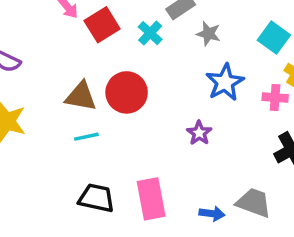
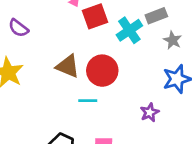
cyan cross: (150, 33) -> (129, 30), size x1.4
cyan line: (86, 137) -> (88, 101), moved

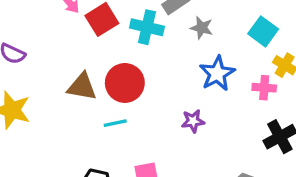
cyan cross: (129, 30) -> (147, 27), turned -30
purple star: (150, 112) -> (193, 121), turned 30

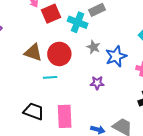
gray star: (202, 28) -> (93, 47), moved

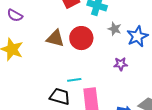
cyan line: (50, 77) -> (74, 80), moved

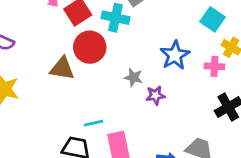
gray star: (115, 29) -> (133, 77), moved
red circle: (81, 38) -> (90, 47), moved

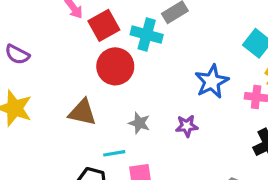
brown triangle: (62, 68) -> (82, 112), moved
gray star: (133, 77) -> (139, 123), moved

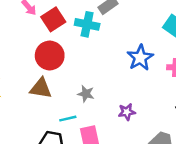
red circle: (115, 66) -> (50, 55), moved
purple star: (187, 126) -> (127, 112), moved

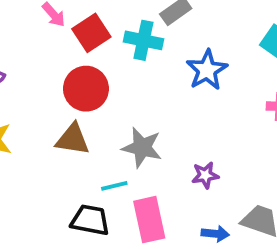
blue star: (140, 58) -> (207, 70), moved
gray star: (86, 94) -> (142, 147), size x1.5

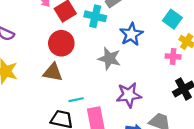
gray star: (142, 147) -> (109, 59), moved
purple star: (205, 175) -> (129, 95), size x1.6

